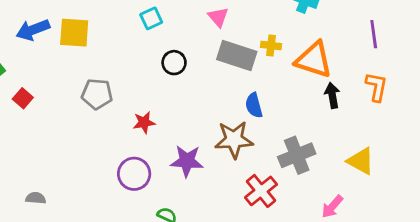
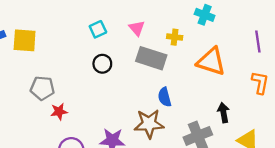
cyan square: (151, 18) -> (98, 29), moved
yellow cross: (271, 45) -> (175, 37), moved
black arrow: (332, 95) -> (223, 113), moved
red star: (144, 122) -> (59, 111), moved

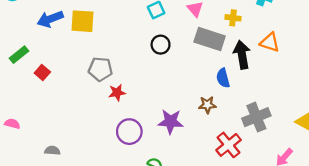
orange triangle: (211, 62) -> (270, 42), size x0.7
black arrow: (223, 113) -> (242, 55), moved, size x1.4
brown star: (149, 124) -> (207, 105), size x0.6

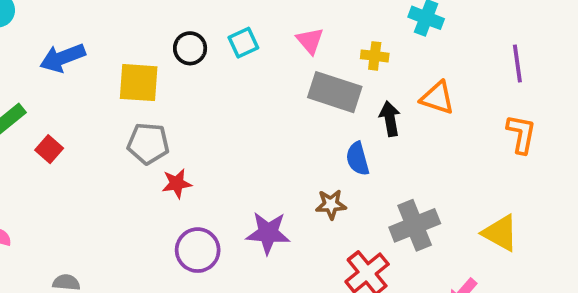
yellow square: (82, 21) -> (139, 83), moved
black circle: (161, 45) -> (190, 48), moved
black arrow: (242, 55) -> (390, 119), size x0.7

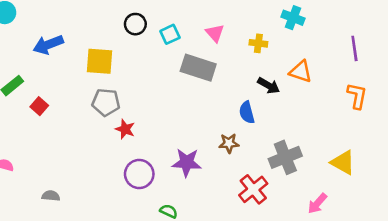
black circle: (190, 48) -> (135, 24), moved
gray rectangle: (335, 92) -> (198, 68), moved
black arrow: (390, 119) -> (269, 86), turned 130
red star: (177, 183) -> (125, 129), turned 30

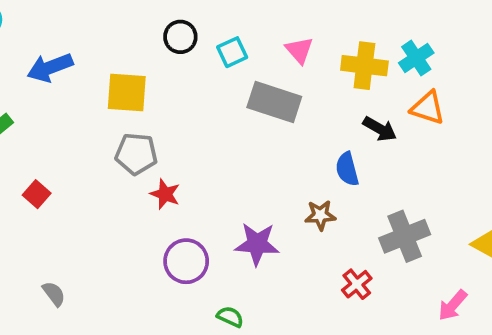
cyan cross: (293, 18) -> (416, 58), moved, turned 35
yellow cross: (258, 43) -> (364, 66), size x1.6
red square: (39, 106) -> (37, 194), moved
red cross: (253, 189) -> (357, 284), size x0.7
gray semicircle: (51, 196) -> (54, 294), turned 48

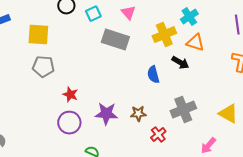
yellow cross: (364, 66) -> (164, 35), moved, turned -30
black arrow: (380, 129) -> (180, 63), moved
red star: (165, 194) -> (70, 95), moved
brown star: (320, 215) -> (138, 114), moved

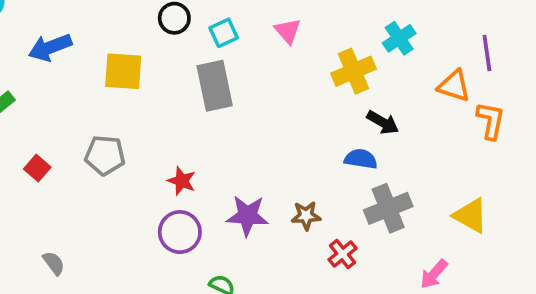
gray rectangle: (115, 40) -> (215, 86), moved, turned 60
orange triangle: (195, 43) -> (454, 86), moved
gray pentagon: (43, 67) -> (105, 155), moved
blue semicircle: (153, 75) -> (361, 159), moved, turned 114

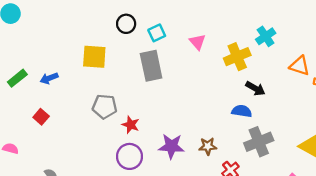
pink triangle: (288, 31) -> (198, 42), moved
blue arrow: (50, 47) -> (49, 78), moved, size x0.7
gray pentagon: (105, 155) -> (105, 107), moved

